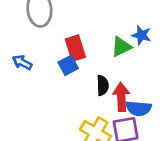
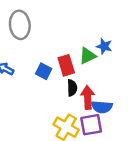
red rectangle: (75, 48) -> (66, 65), moved
blue square: (68, 65) -> (44, 71), turned -35

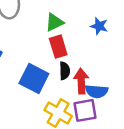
green triangle: (88, 56) -> (54, 22), moved
blue square: (44, 71) -> (34, 78), moved, size x1.6

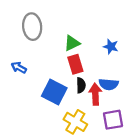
blue semicircle: (97, 91) -> (109, 84), moved
purple square: (85, 110) -> (113, 120), moved

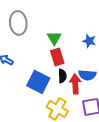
green triangle: (72, 43) -> (54, 38), turned -35

